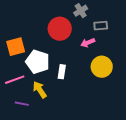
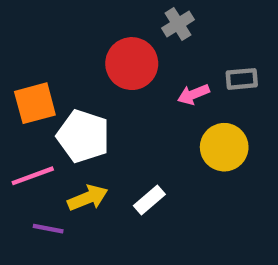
gray rectangle: (101, 26) -> (242, 79), moved
white rectangle: (62, 72) -> (149, 200), moved, turned 40
yellow arrow: (40, 90) -> (88, 198), turned 102

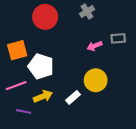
red circle: (132, 64) -> (45, 17), moved
yellow circle: (224, 147) -> (96, 80), moved

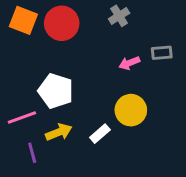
orange square: (17, 50) -> (23, 20), moved, turned 36
purple line: (24, 111) -> (32, 153), turned 64

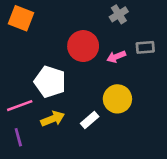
gray cross: (119, 16) -> (119, 14), moved
red circle: (62, 23) -> (83, 46), moved
purple line: (32, 153) -> (18, 137), moved

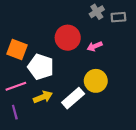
orange square: (21, 18) -> (17, 50), moved
gray rectangle: (145, 47) -> (118, 17), moved
white rectangle: (90, 120) -> (73, 98), size x1.5

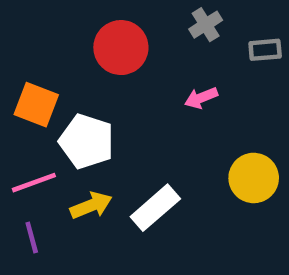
gray rectangle: (118, 17) -> (265, 50), moved
red circle: (68, 38) -> (121, 48), moved
yellow circle: (96, 81) -> (254, 178), moved

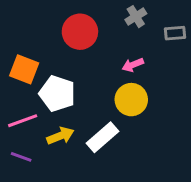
yellow circle: (254, 178) -> (131, 100), moved
purple line: (32, 237) -> (21, 157), turned -55

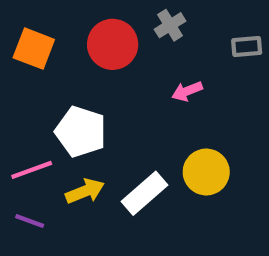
gray cross: (136, 17) -> (170, 25), moved
orange square: (24, 69) -> (34, 49), moved
yellow circle: (131, 100) -> (206, 172), moved

